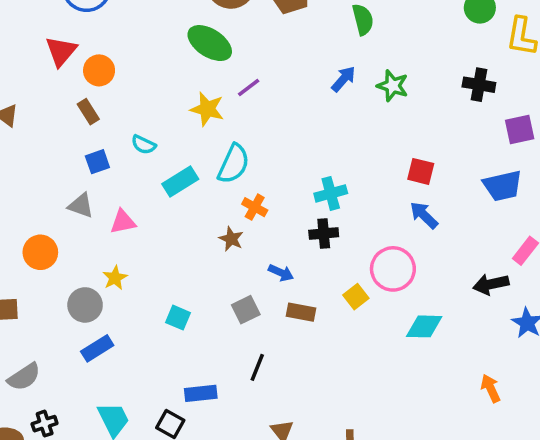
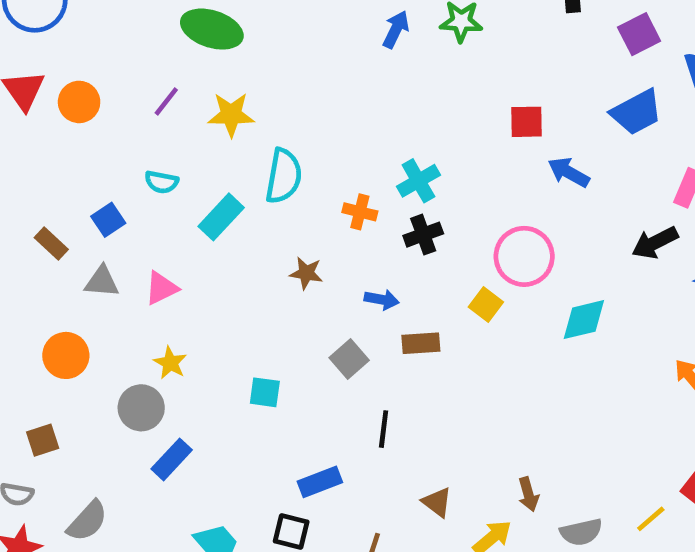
purple line: (249, 88) -> (166, 101), moved
brown rectangle: (88, 112) -> (51, 244), moved
orange cross: (255, 207) -> (360, 212), moved
blue arrow: (424, 215) -> (569, 172), moved

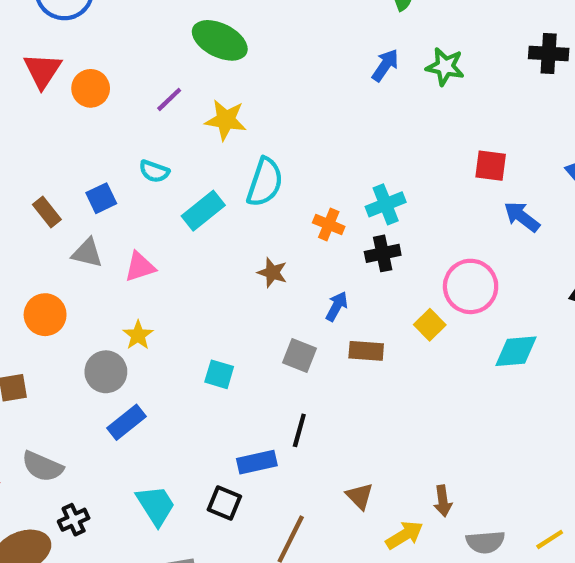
blue arrow: (382, 300) -> (337, 306), turned -80
gray square: (349, 359) -> (300, 355), turned -36
black line: (384, 429) -> (299, 430), moved
gray semicircle: (87, 521) -> (42, 467), turned 63

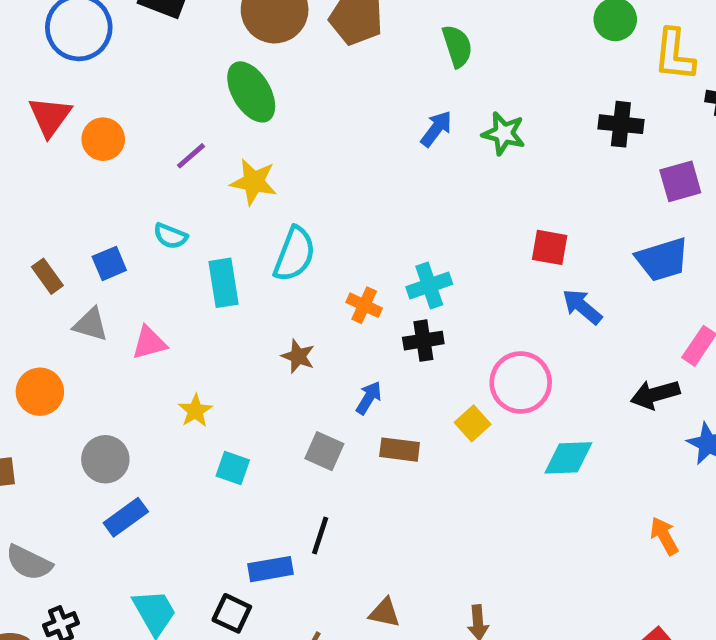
green ellipse: (220, 40) -> (251, 92), turned 30
cyan rectangle: (203, 211) -> (224, 283), turned -63
yellow star: (138, 335) -> (195, 411), moved
brown triangle: (360, 496) -> (385, 613), turned -36

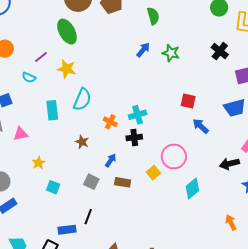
black cross: (621, 124) -> (220, 51), turned 30
cyan semicircle: (170, 236) -> (29, 77), moved
cyan diamond: (568, 458) -> (192, 189), turned -40

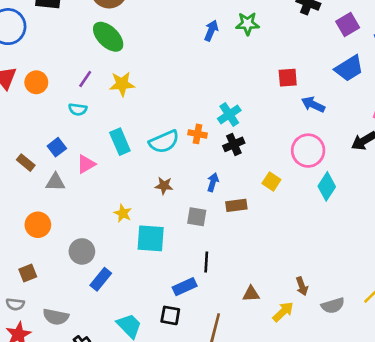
cyan semicircle: (82, 99) -> (164, 142), moved, turned 60
pink triangle: (21, 134) -> (86, 164), moved
brown star: (82, 142) -> (164, 186), moved
pink circle: (174, 156) -> (308, 151), moved
cyan square: (53, 187) -> (151, 238), size x1.6

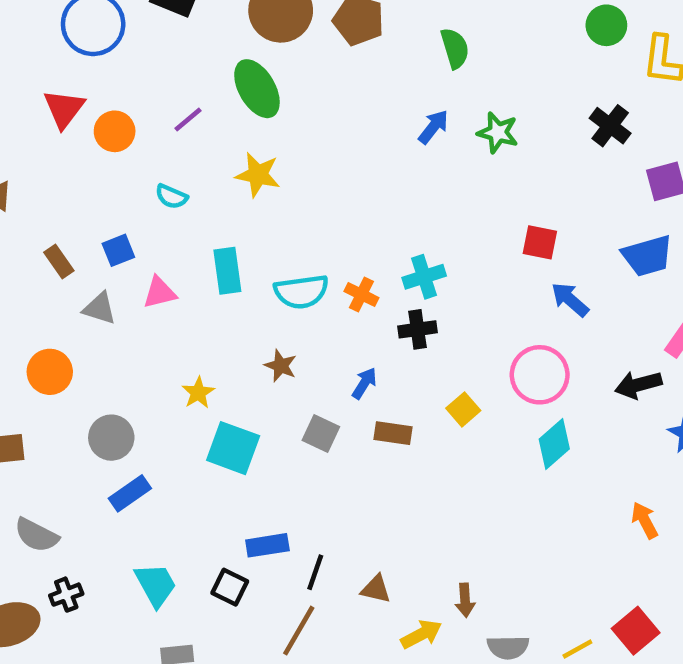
purple line: (85, 79) -> (188, 120), moved
black line: (206, 262) -> (315, 572), moved

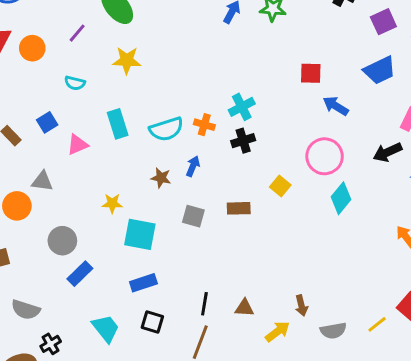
gray triangle: (99, 308) -> (42, 181), moved
blue arrow: (364, 383) -> (193, 166), moved
yellow star: (198, 393) -> (112, 203), turned -30
blue rectangle: (267, 545) -> (143, 283), moved

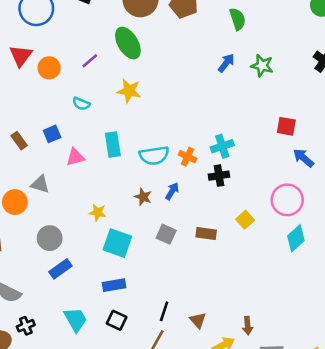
brown triangle: (244, 308) -> (198, 320), turned 36

